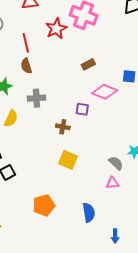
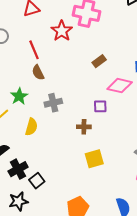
yellow square: (68, 160) -> (94, 159), turned -30

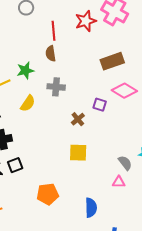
brown rectangle: (99, 61) -> (112, 61), size x1.6
brown cross: (84, 127) -> (78, 119), turned 32
black square: (37, 181) -> (15, 165), moved

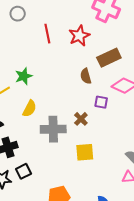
red star: (86, 21) -> (79, 36), moved
brown semicircle: (51, 54) -> (86, 76), moved
gray cross: (56, 87) -> (53, 129), moved, size x1.4

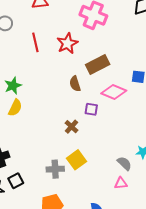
yellow semicircle: (29, 109) -> (15, 108), moved
gray cross: (53, 129) -> (55, 169), moved, size x0.7
yellow square: (85, 152) -> (76, 160), turned -30

